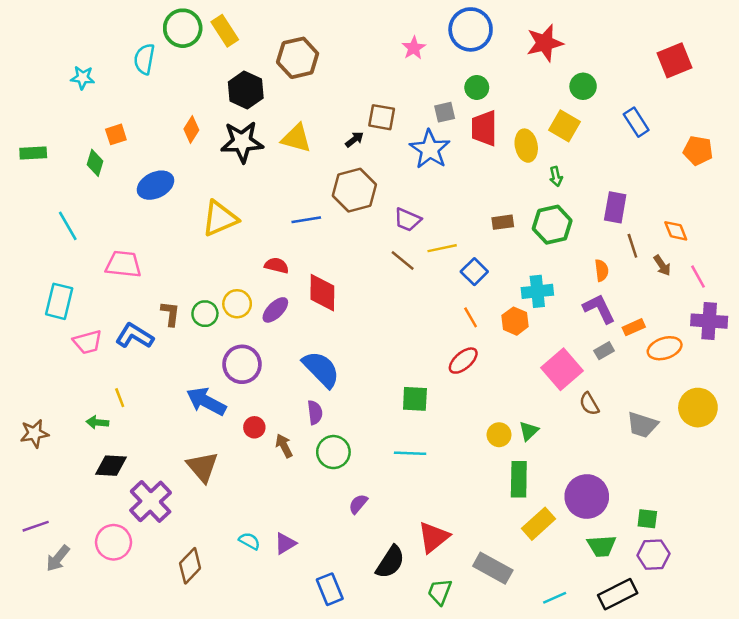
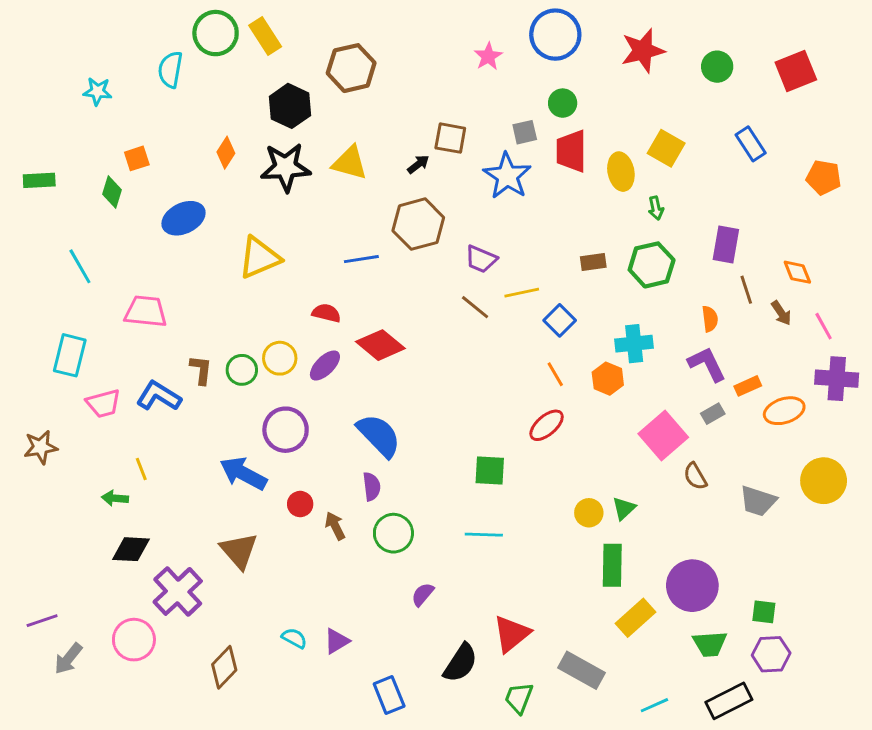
green circle: (583, 86) -> (717, 67), moved
red diamond: (322, 293) -> (380, 345), turned -51
brown star: (34, 433) -> (41, 447), moved

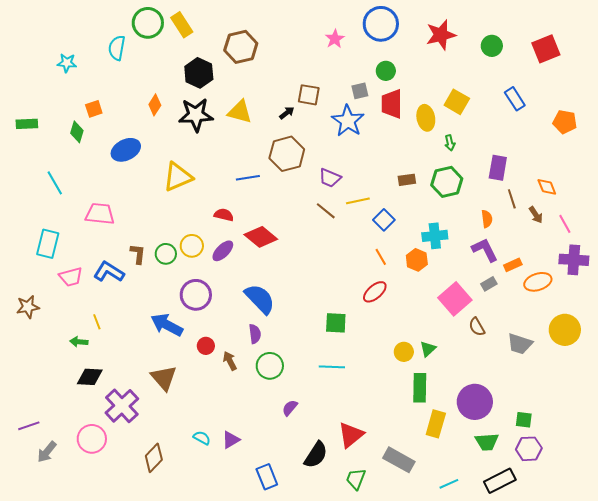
yellow rectangle: (635, 618) -> (436, 424), turned -32

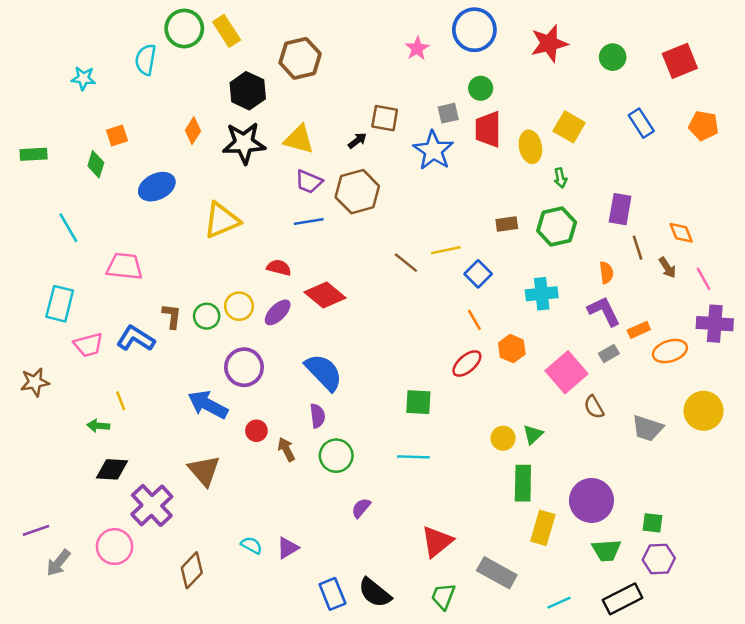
orange pentagon: (565, 122) -> (704, 126), moved
purple trapezoid: (330, 178) -> (309, 182), moved
orange hexagon: (417, 260) -> (512, 349), moved
black semicircle: (316, 455) -> (375, 593), moved, turned 96

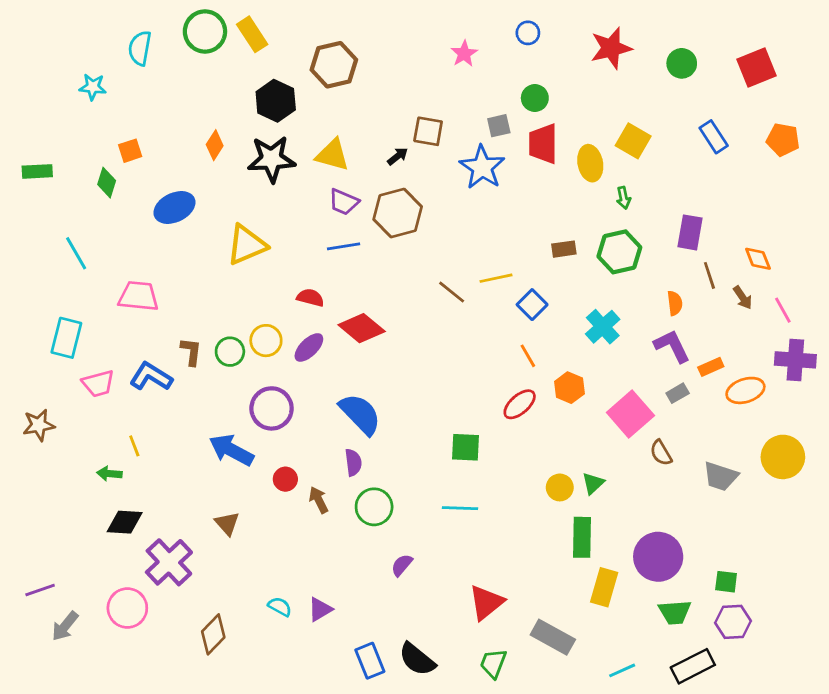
blue circle: (474, 30) -> (528, 33), size x0.5
cyan semicircle: (146, 60) -> (140, 48), moved
cyan cross: (542, 294) -> (603, 327), turned -36
brown triangle: (204, 471) -> (227, 523), size x0.7

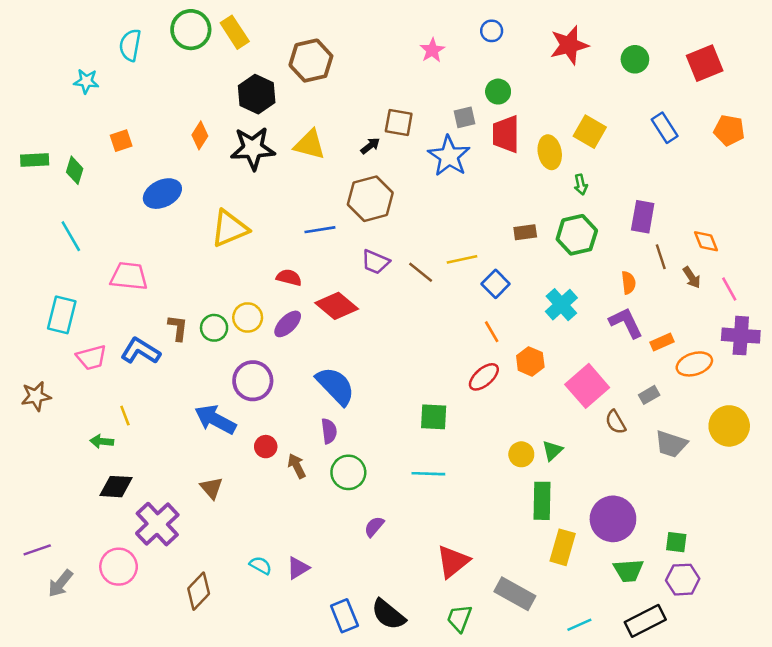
green diamond: (107, 183) -> (75, 170), moved
purple trapezoid: (344, 202) -> (375, 262), moved
gray rectangle: (678, 393) -> (649, 395), moved

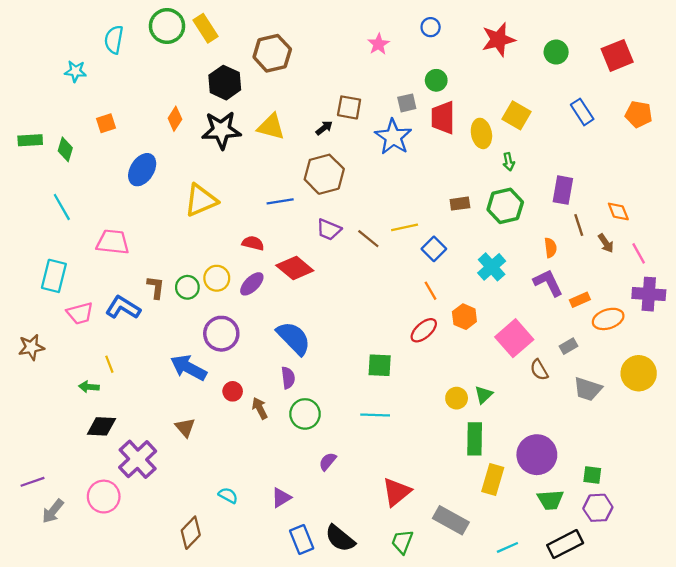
blue ellipse: (162, 194) -> (142, 170), turned -32
purple triangle: (298, 568) -> (281, 498), moved
brown diamond: (199, 591) -> (191, 533), moved

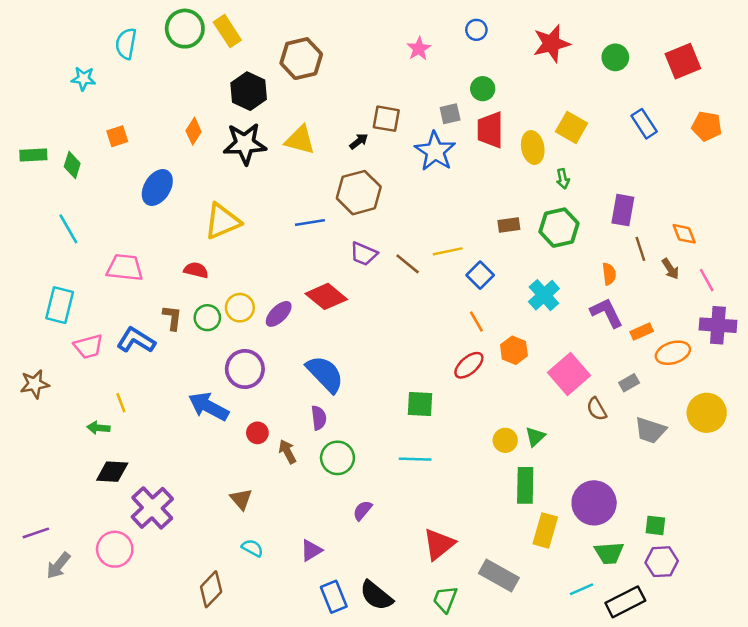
red semicircle: (253, 243) -> (196, 270), moved
brown triangle: (185, 428) -> (241, 499), moved
cyan line: (507, 547) -> (582, 589), moved

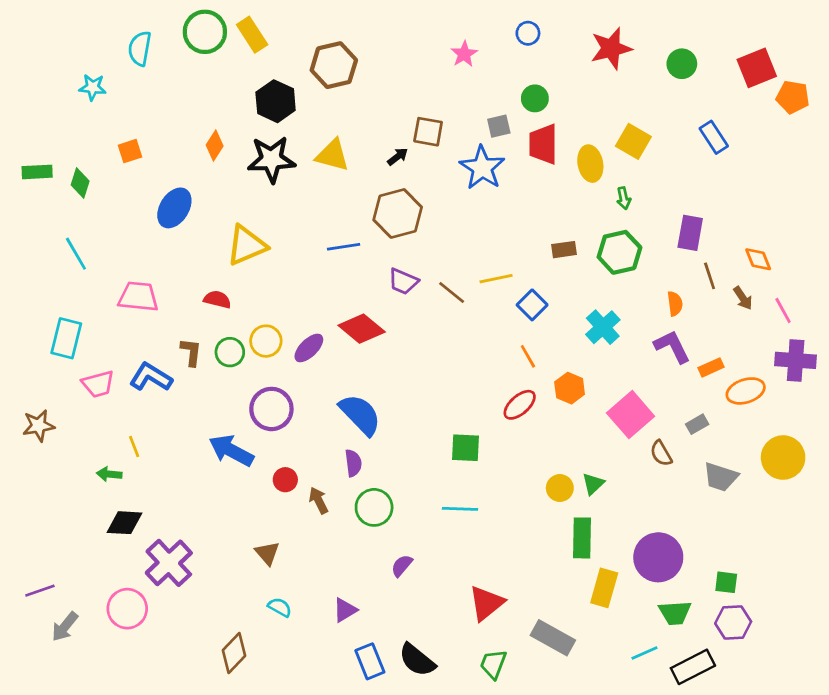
orange pentagon: (707, 126) -> (793, 97), moved

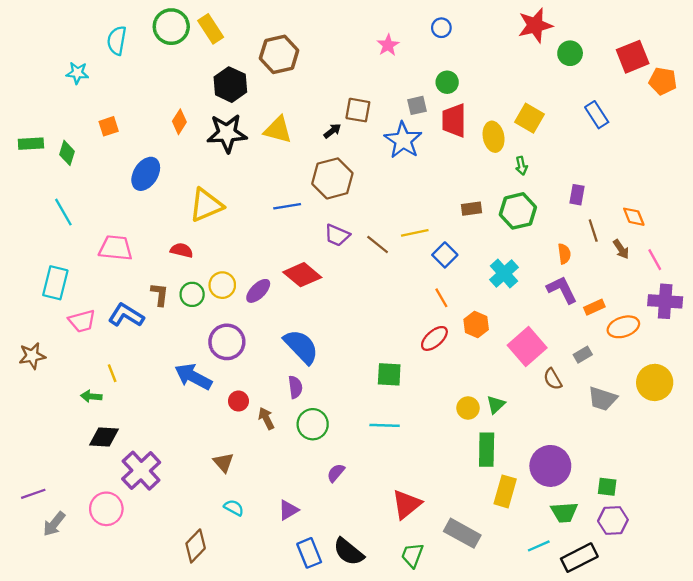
red star: (611, 48) -> (535, 25), moved
purple rectangle: (690, 233) -> (577, 195), size x0.7

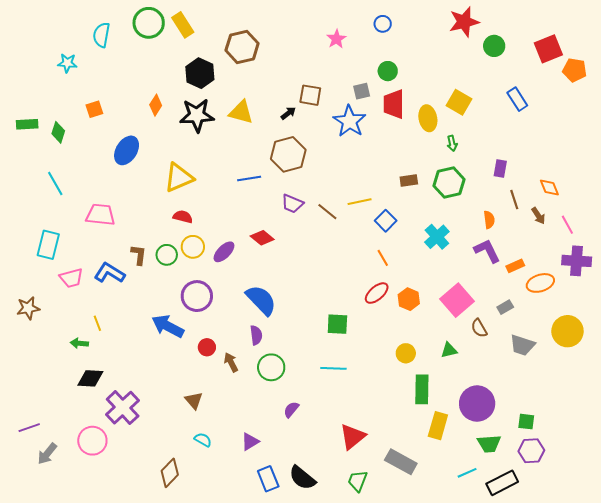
red semicircle: (182, 250) -> (183, 217), moved
red diamond: (302, 275) -> (262, 238), size x0.7
orange hexagon: (476, 325) -> (409, 299), moved
green triangle: (496, 405) -> (449, 350), moved, turned 30

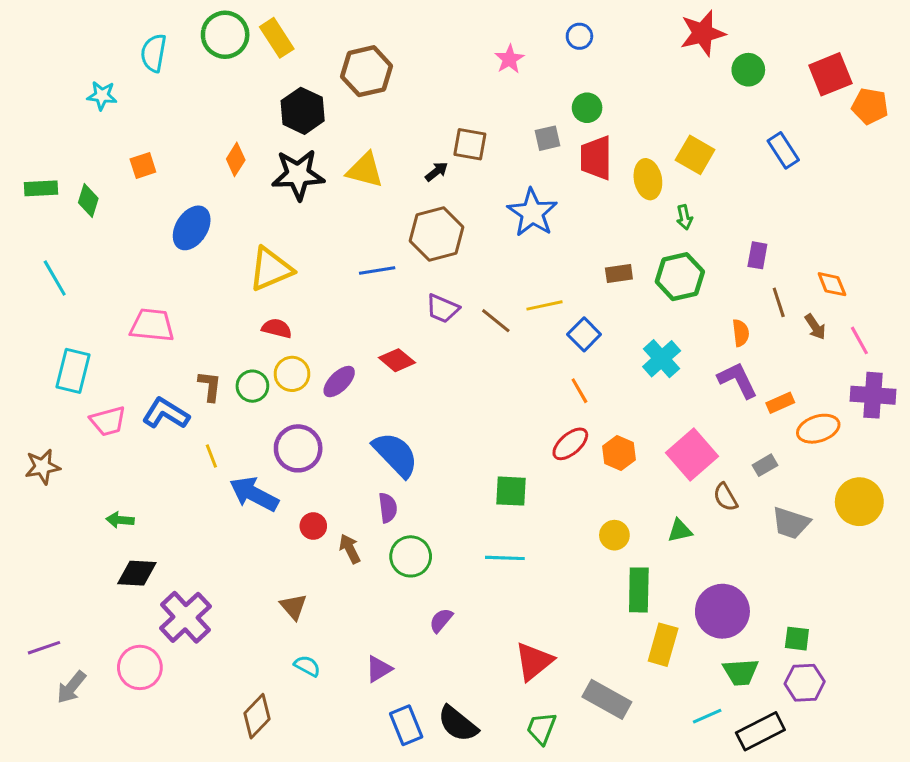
blue star: (350, 121) -> (532, 213), moved
cyan line: (55, 184) -> (55, 278), moved
yellow line: (97, 323) -> (211, 456), moved

